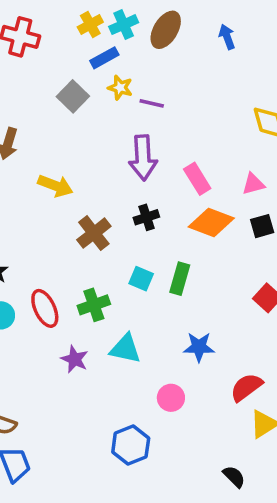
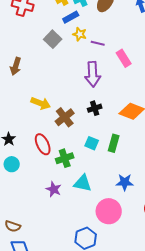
pink rectangle: (197, 179) -> (124, 58), moved
yellow arrow: (55, 186) -> (41, 103), moved
red ellipse: (45, 308) -> (43, 144), moved
pink circle: (171, 398) -> (109, 211), size x1.6

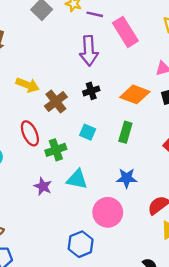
pink rectangle: (124, 58) -> (125, 32), size x1.4
green rectangle: (114, 143) -> (125, 132), moved

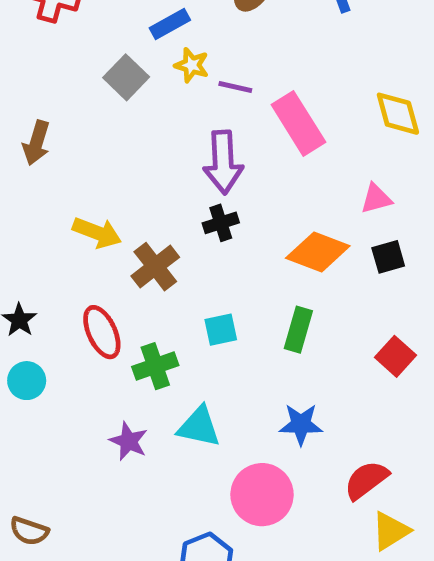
black cross: (91, 91) -> (221, 223), moved
cyan square: (88, 132) -> (221, 330), turned -35

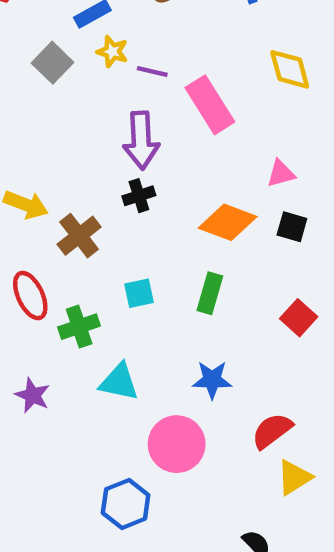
yellow diamond: (398, 114) -> (290, 69), moved
black square: (388, 257) -> (292, 227), turned 32
purple star: (129, 441) -> (32, 395), moved

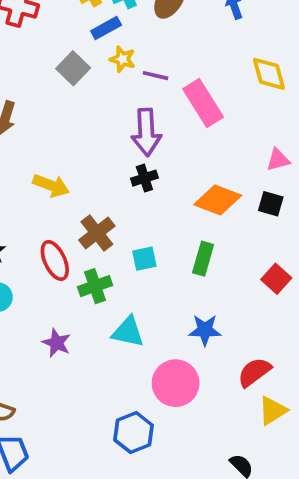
pink triangle: (281, 174) -> (278, 160), moved
brown cross: (79, 236) -> (97, 233), moved

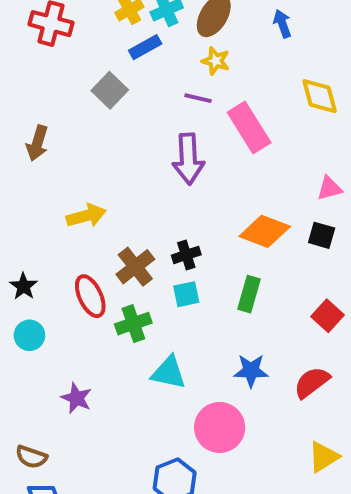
yellow star: (123, 59) -> (216, 61), moved
black cross: (144, 178) -> (186, 255), moved
yellow arrow: (51, 185) -> (86, 216), turned -36
purple star: (57, 343) -> (76, 398), moved
red semicircle: (254, 372) -> (312, 382), moved

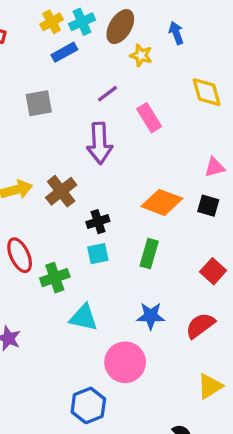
yellow star: (216, 61) -> (141, 55), moved
gray square: (110, 90) -> (39, 103), moved, turned 36
purple line: (198, 98) -> (108, 94), turned -50
pink rectangle: (249, 127) -> (149, 118), size x0.7
brown cross: (135, 267) -> (61, 191), moved

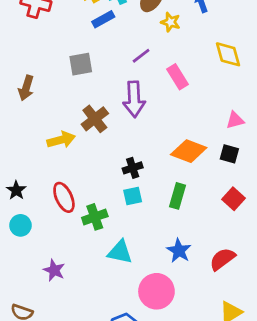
brown cross: (61, 191) -> (95, 119), moved
red square: (213, 271) -> (234, 199), moved
blue star: (151, 316) -> (179, 251), turned 30

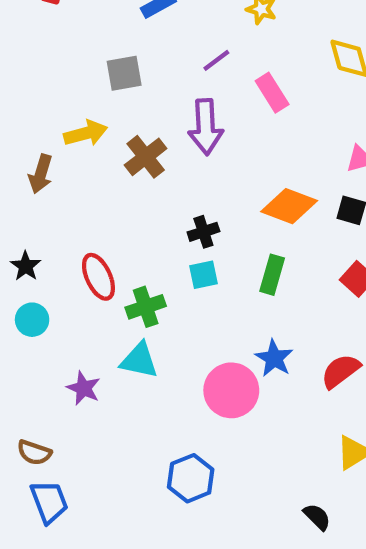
brown arrow: (26, 88) -> (41, 174), moved
yellow arrow: (61, 140) -> (86, 133), moved
cyan triangle: (120, 252) -> (139, 360), moved
pink circle: (156, 291) -> (231, 390), moved

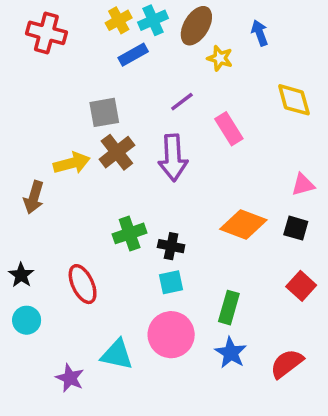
brown cross: (146, 157) -> (117, 152), moved
black cross: (203, 232) -> (171, 246), turned 30
green rectangle: (272, 275) -> (229, 308), moved
green cross: (146, 307) -> (130, 233), moved
pink circle: (231, 390) -> (171, 335), moved

